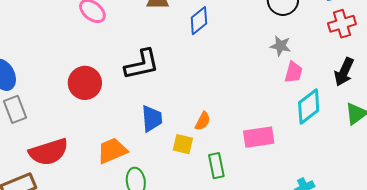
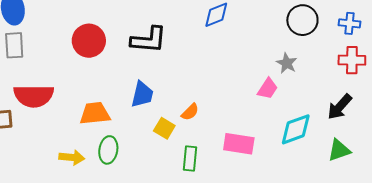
pink trapezoid: (294, 72) -> (268, 89), moved

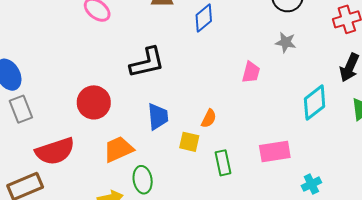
red circle: (89, 41) -> (94, 102), moved
pink trapezoid: (268, 89) -> (251, 72), moved
pink rectangle: (239, 144) -> (275, 151), moved

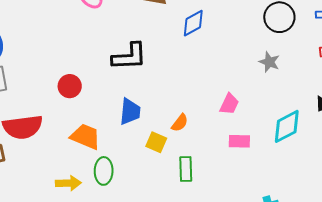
pink trapezoid: (251, 72) -> (229, 104), moved
red circle: (94, 102) -> (70, 86), size x0.7
orange trapezoid: (118, 149) -> (85, 137), turned 36
pink rectangle: (275, 151) -> (239, 141), moved, size x0.7

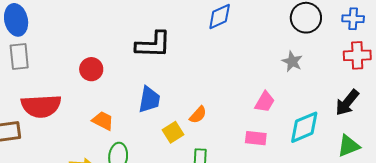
pink trapezoid: (229, 104) -> (265, 102), moved
orange trapezoid: (85, 137) -> (103, 121), size x0.7
yellow square: (156, 142) -> (173, 132), turned 30

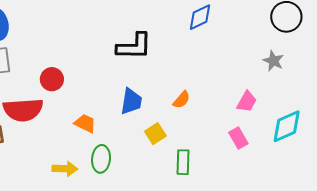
red circle: (91, 69) -> (52, 79), moved
orange semicircle: (198, 115) -> (182, 100), moved
pink rectangle: (256, 138) -> (238, 138), turned 55

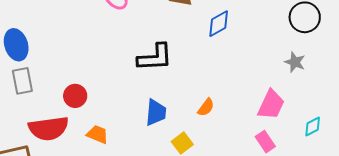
pink trapezoid: (247, 102) -> (271, 105), size x1.4
orange trapezoid: (85, 123) -> (97, 134), moved
cyan diamond: (287, 126) -> (313, 126), size x0.6

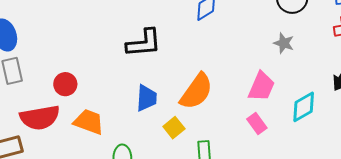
orange semicircle: (206, 107) -> (196, 91), size x2.0
cyan diamond: (313, 126) -> (304, 107), size x1.5
orange trapezoid: (97, 134) -> (89, 122), size x1.4

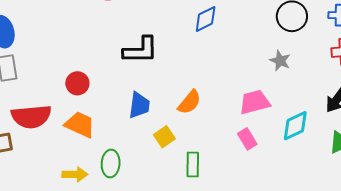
red circle: (65, 84) -> (77, 83), moved
pink trapezoid: (261, 86) -> (255, 102), turned -132
orange semicircle: (196, 91) -> (189, 102), size x0.7

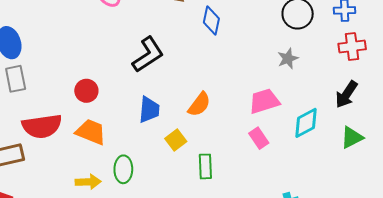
blue diamond: (206, 19) -> (211, 21), turned -48
black L-shape: (141, 50) -> (148, 55), turned -30
gray star: (280, 61) -> (288, 59), turned 30

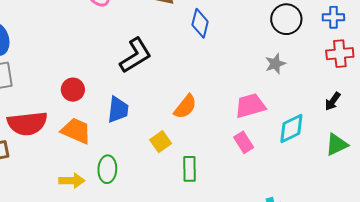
black arrow: (346, 94) -> (333, 101), size x0.7
blue trapezoid: (149, 110) -> (118, 110), moved

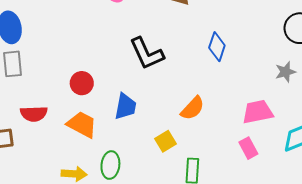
blue diamond: (200, 23) -> (217, 47), moved
black L-shape: (136, 55) -> (147, 54), turned 93
red semicircle: (27, 124) -> (34, 114), size x0.7

